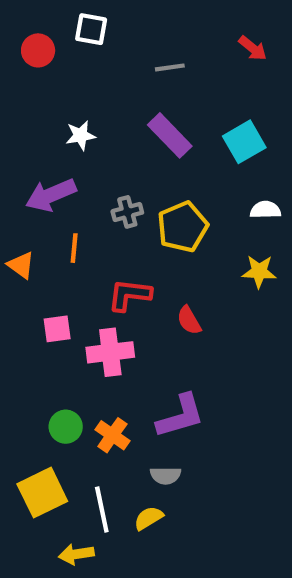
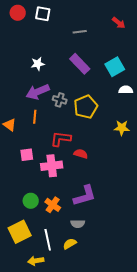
red circle: (38, 50) -> (18, 13), moved
purple arrow: (51, 195) -> (38, 92), moved
white semicircle: (265, 210) -> (126, 90), moved
gray cross: (127, 212) -> (60, 100), turned 32
red semicircle: (189, 320) -> (81, 154), moved, turned 136

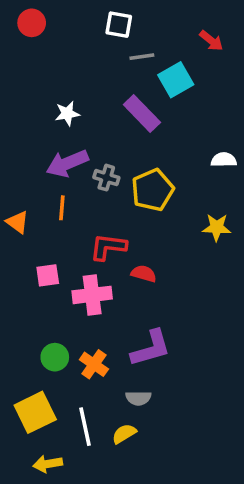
white square: (43, 14) -> (119, 25), moved
cyan square: (115, 67) -> (176, 80), moved
yellow arrow: (36, 261) -> (48, 464), moved

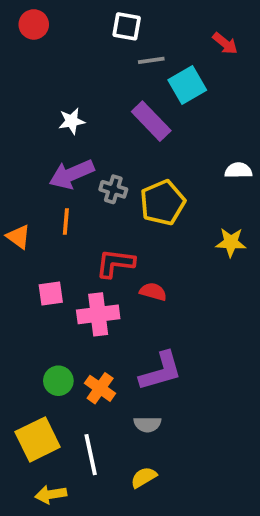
yellow semicircle: (124, 434) -> (144, 477), moved

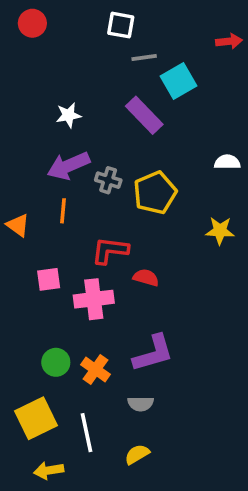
red arrow: (225, 43) -> (229, 41), moved, turned -45

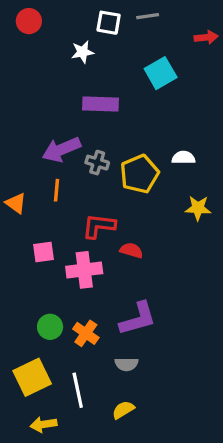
gray line: (144, 58) -> (148, 16), moved
white star: (68, 115) -> (83, 52), moved
purple rectangle: (144, 115) -> (100, 104), moved, turned -44
white semicircle: (227, 162) -> (183, 158), moved

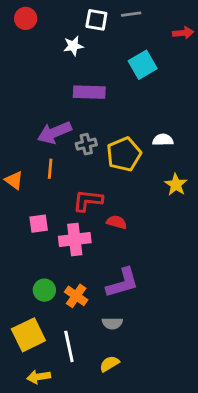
gray cross: (97, 163) -> (86, 144), turned -30
yellow star: (198, 208) -> (176, 185), turned 30

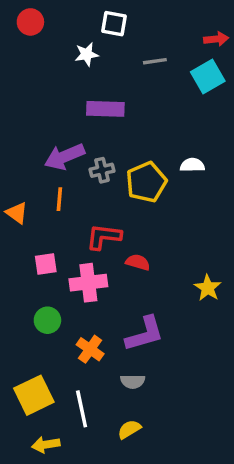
gray line: (131, 14) -> (155, 61), moved
cyan square: (143, 65) -> (208, 76), moved
yellow star: (176, 185) -> (208, 288), moved
green circle: (44, 290) -> (47, 320), moved

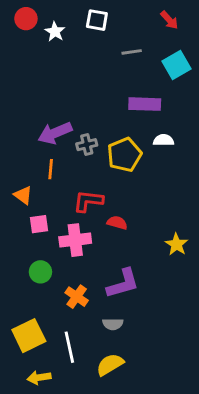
red arrow: (216, 39) -> (169, 20), moved, turned 54
white star: (87, 54) -> (55, 32), moved, turned -30
purple rectangle: (105, 109) -> (145, 104), moved
orange triangle: (17, 213) -> (23, 195), moved
yellow semicircle: (129, 429) -> (110, 365), size x1.4

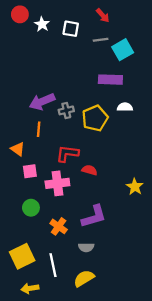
white square: (97, 20) -> (71, 29), moved
red arrow: (169, 20) -> (103, 15), moved
cyan square: (177, 65) -> (123, 50), moved

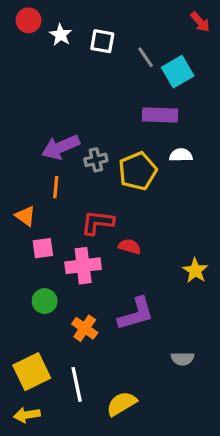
red arrow: (103, 15) -> (200, 22), moved
gray line: (101, 40) -> (146, 57), turned 64
gray semicircle: (86, 247) -> (182, 359), moved
yellow arrow: (30, 288) -> (27, 415), moved

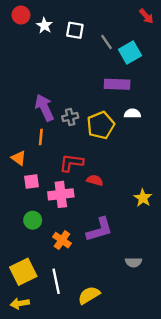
purple arrow: (61, 147) -> (44, 108), turned 88

